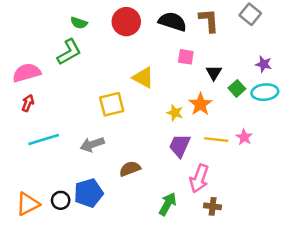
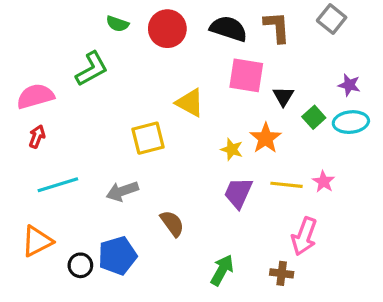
green semicircle: (79, 23) -> (117, 24), moved
pink square: (186, 57) -> (246, 75), size x1.6
brown semicircle: (130, 169) -> (172, 223), turned 75
pink arrow: (199, 178) -> (304, 236), moved
orange triangle: (28, 204) -> (37, 241), moved

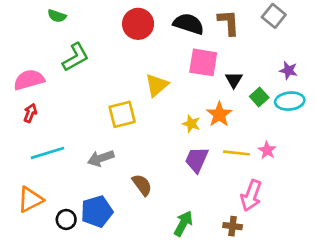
green semicircle: (117, 24) -> (57, 16), moved
yellow triangle: (190, 103) -> (157, 85), turned 50

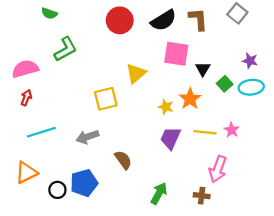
black semicircle: (189, 24) -> (164, 20), turned 130

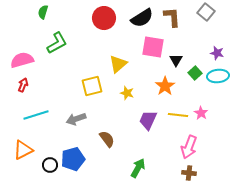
green semicircle: (49, 13) -> (43, 12), turned 88
yellow star: (166, 107) -> (127, 93), moved
brown cross: (202, 196) -> (189, 173), moved

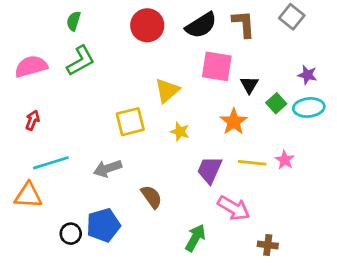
green semicircle: (43, 12) -> (74, 21), moved
pink semicircle: (22, 60) -> (31, 66), moved
pink arrow: (189, 147) -> (234, 208), moved, turned -80
orange triangle: (23, 150) -> (28, 195), moved, turned 30

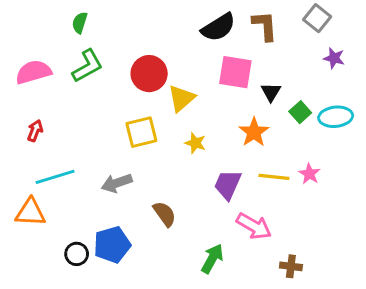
red circle: (147, 25) -> (149, 74), moved
purple star: (307, 75) -> (334, 58), moved

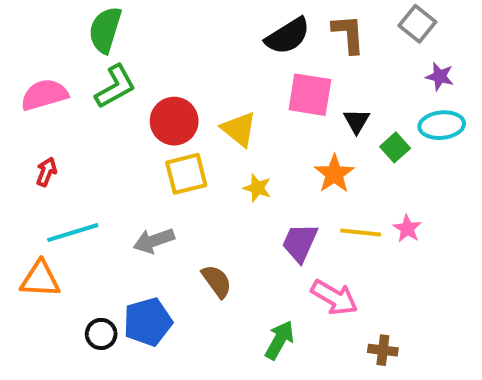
green semicircle: (80, 23) -> (105, 30), size x1.6
red circle: (149, 74) -> (174, 121), moved
yellow triangle: (181, 98) -> (239, 129), turned -40
cyan ellipse: (336, 117) -> (442, 125), moved

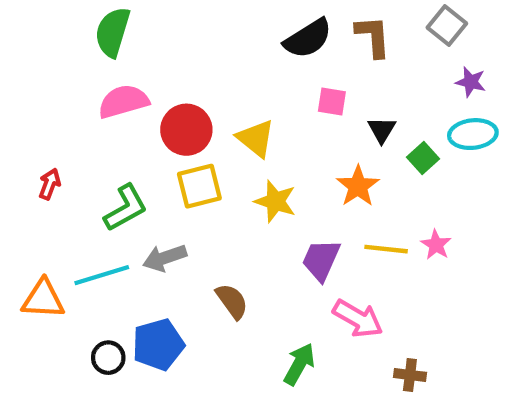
green L-shape: (115, 87) -> (126, 208), moved
pink semicircle: (44, 95) -> (123, 101), moved
pink square: (310, 95) -> (332, 101), size x0.6
yellow star: (257, 188) -> (275, 201), size x1.4
cyan line: (73, 233) -> (102, 275), moved

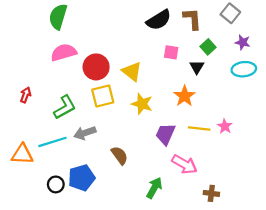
green square: (423, 158) -> (208, 47), moved

